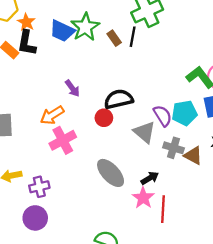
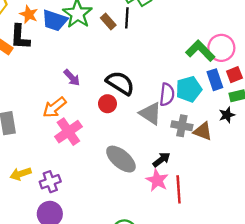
orange star: (26, 22) -> (29, 14), moved
black semicircle: (119, 99) -> (120, 83), turned 52
purple semicircle: (163, 116) -> (167, 94), turned 45

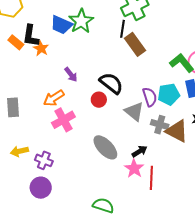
orange star: (29, 14) -> (41, 48), moved
brown rectangle: (108, 22) -> (135, 44), moved, size x1.6
purple semicircle: (167, 94) -> (150, 97), turned -30
brown triangle: (203, 131) -> (177, 131), size x1.4
purple cross: (50, 182) -> (44, 160), turned 36

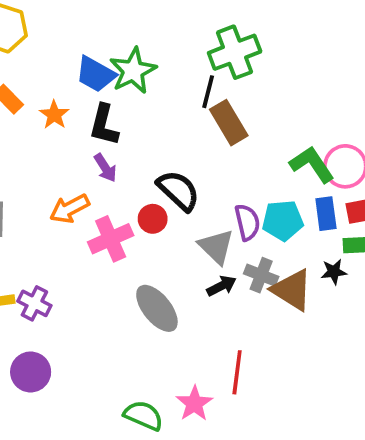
black L-shape: (31, 36) -> (104, 125), moved
pink cross: (63, 120) -> (111, 239), moved
black arrow: (140, 151) -> (221, 286), moved
purple cross: (44, 160) -> (34, 303), moved
pink star: (134, 168) -> (194, 403), moved

